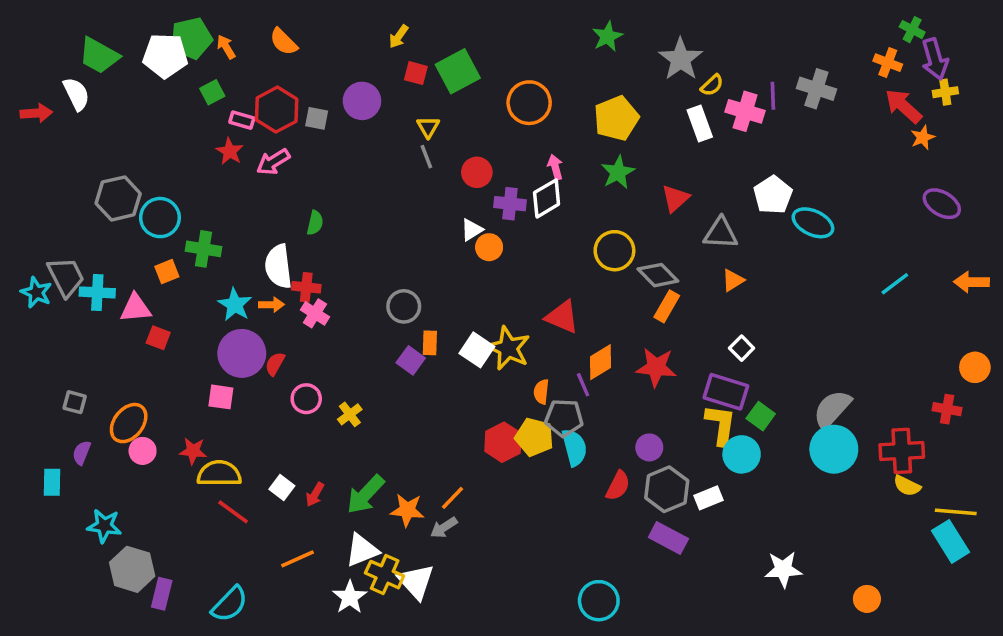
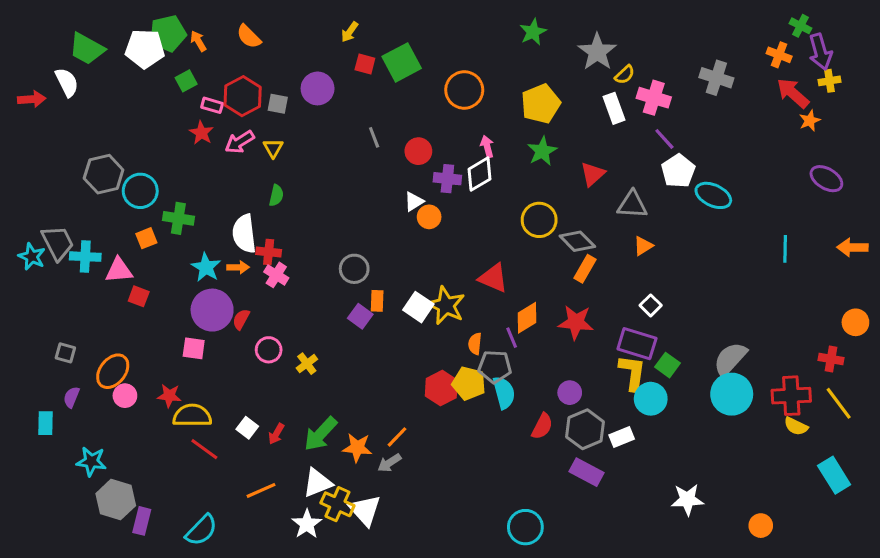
purple line: (773, 96) -> (664, 139), moved, turned -40
yellow triangle: (428, 127) -> (273, 148), moved
cyan line: (895, 284) -> (785, 249), turned -52
yellow line: (956, 512) -> (839, 403), moved, turned 48

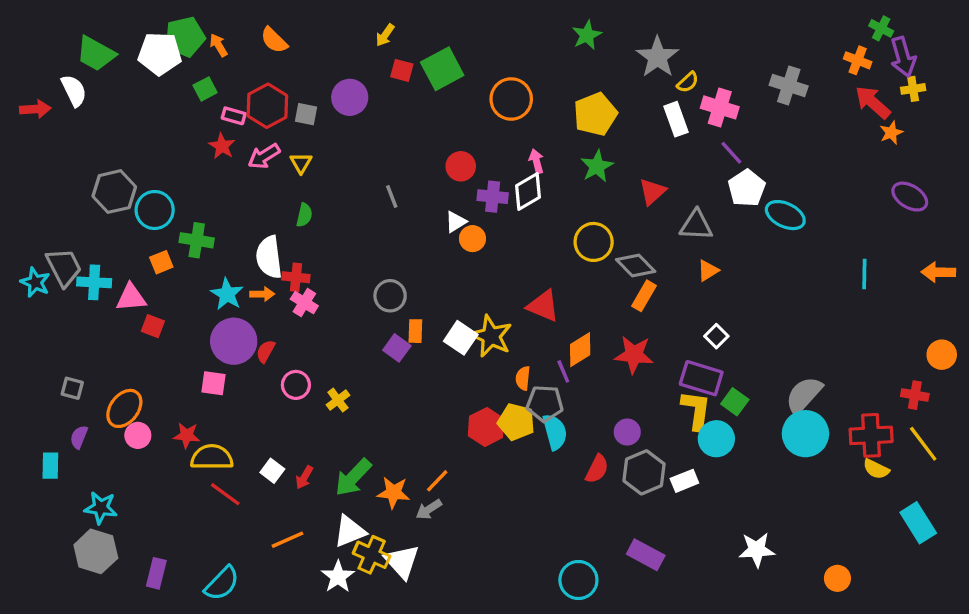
gray line: (374, 137) -> (392, 197), moved
purple rectangle: (587, 472) -> (646, 555), moved
gray hexagon: (116, 500) -> (96, 551), moved

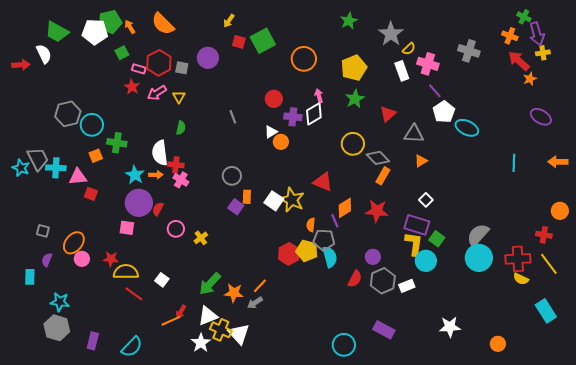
orange semicircle: (274, 40) -> (163, 24), size x1.4
red arrow: (304, 477) -> (181, 312), moved

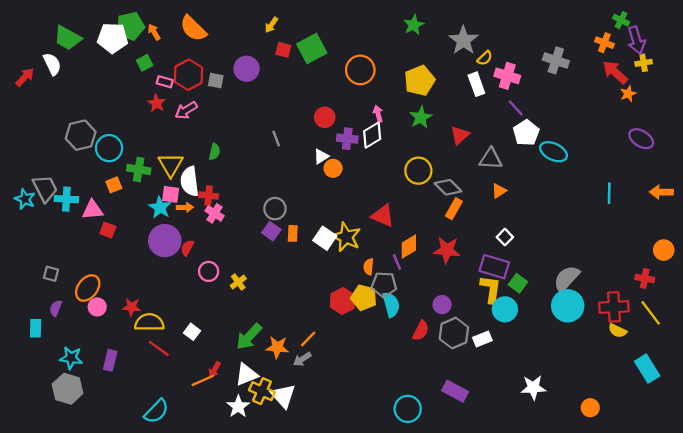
red arrow: (21, 65) -> (25, 77), turned -42
yellow triangle: (179, 97) -> (171, 165), moved, size x1.6
purple square: (236, 207) -> (271, 231), moved
pink square: (127, 228) -> (171, 194), moved
purple rectangle: (93, 341) -> (110, 360), moved

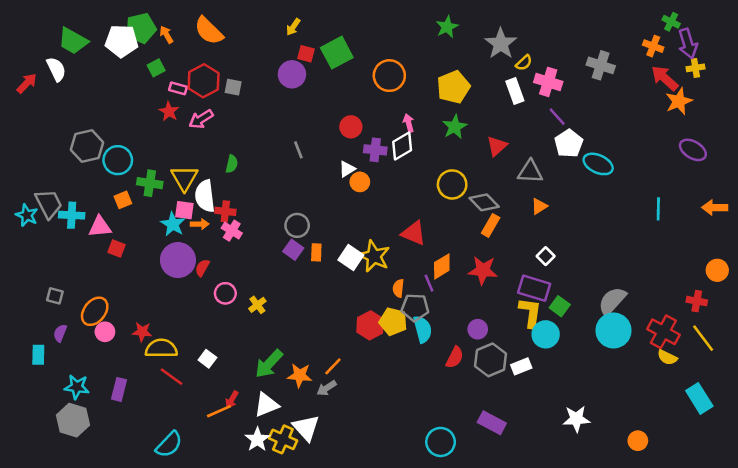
purple circle: (247, 69) -> (292, 74), moved
orange star: (628, 94) -> (679, 101), size x1.5
red cross: (614, 307) -> (663, 332), turned 32
yellow cross: (262, 391) -> (283, 439), moved

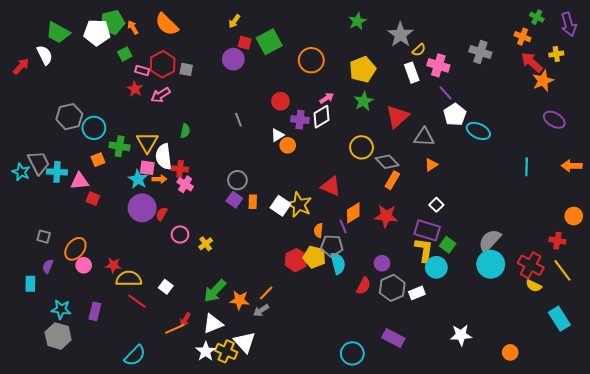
purple arrow: (688, 44) -> (569, 24), moved
pink arrow: (409, 123) -> (327, 98), turned 72
red triangle: (497, 146) -> (397, 117), size x1.4

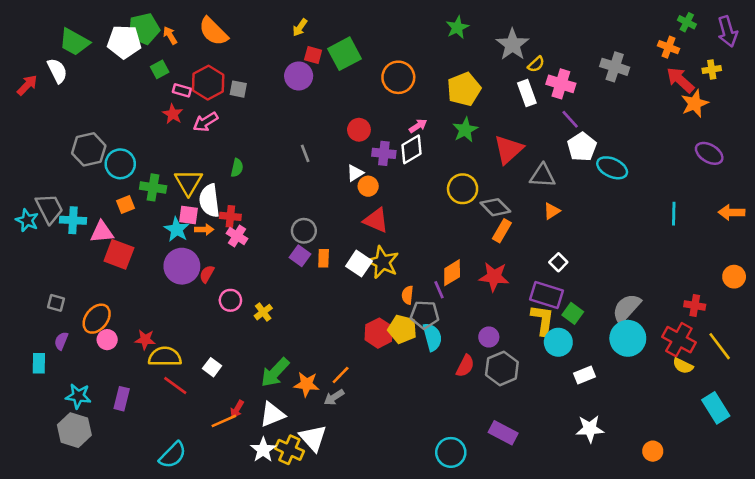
red triangle: (331, 186) -> (376, 220), moved
red square: (93, 199) -> (119, 254), size x1.6
red cross: (557, 241) -> (695, 306), moved
white rectangle: (417, 293) -> (585, 375), moved

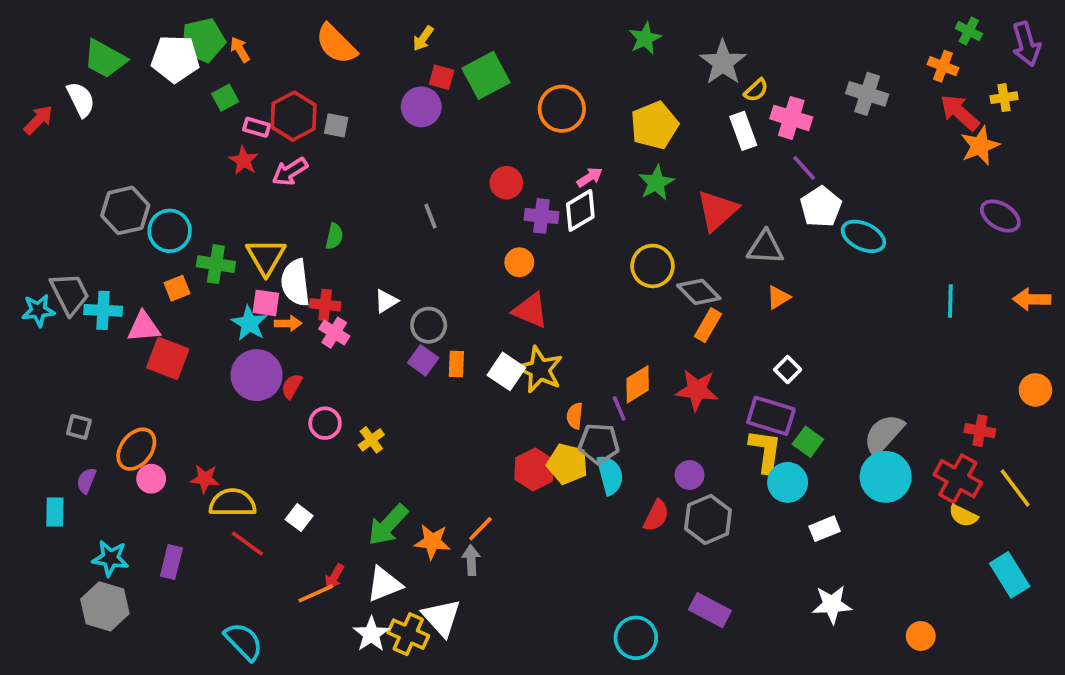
orange semicircle: (213, 31) -> (336, 44), moved
white triangle: (355, 173) -> (386, 301), moved
cyan star: (27, 220) -> (38, 310), turned -30
gray arrow: (334, 397) -> (471, 560), turned 120
cyan semicircle: (173, 455) -> (244, 642), turned -88

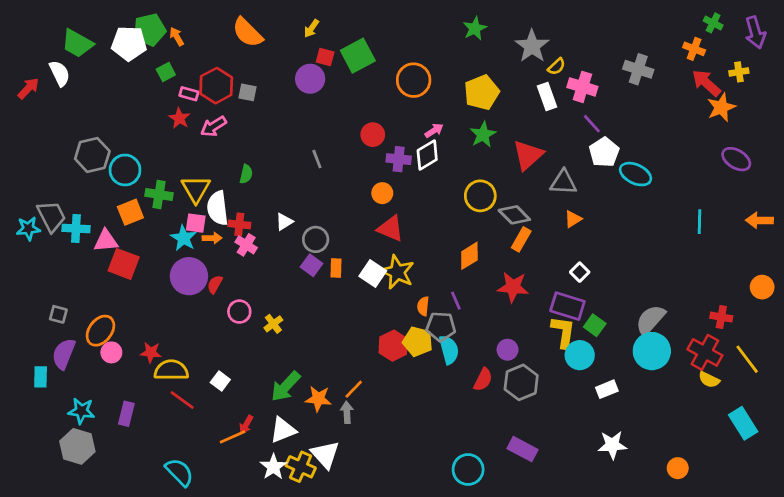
orange square: (177, 288) -> (130, 212), size x1.4
orange diamond: (638, 384) -> (469, 256), moved
purple semicircle: (86, 481) -> (64, 354), size x1.6

